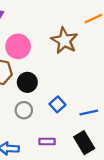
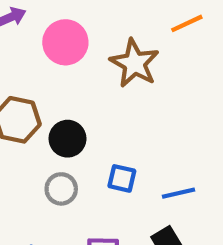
pink circle: (18, 46) -> (65, 42), moved
blue square: (57, 104) -> (122, 178), turned -35

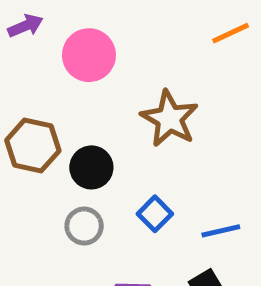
brown star: (134, 63) -> (170, 119), moved
blue square: (122, 178) -> (155, 214), turned 32

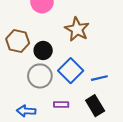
blue square: (155, 214) -> (71, 71), size x1.6
gray circle: (84, 226) -> (40, 76), size x1.5

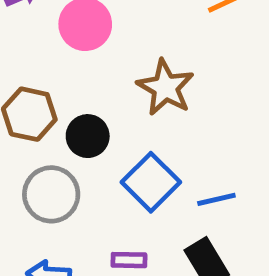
gray circle: (40, 76) -> (51, 194), moved

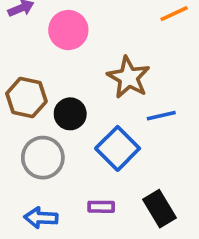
blue line: (216, 199) -> (161, 116), moved

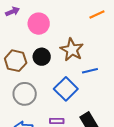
black circle: (70, 114) -> (42, 57), moved

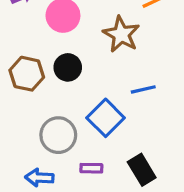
brown star: (72, 50) -> (121, 34), moved
gray circle: (25, 94) -> (58, 135), moved

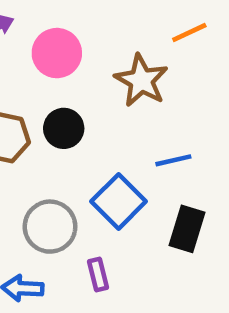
purple rectangle: (91, 168) -> (98, 275), turned 75
black rectangle: (142, 170) -> (187, 229), moved, turned 48

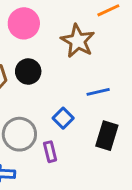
blue square: (119, 201) -> (63, 118), size x0.6
purple rectangle: (98, 275) -> (50, 152), moved

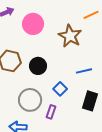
black circle: (28, 72) -> (38, 66), moved
purple rectangle: (50, 152) -> (51, 112), turned 32

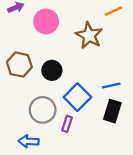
blue line: (84, 71) -> (111, 85), moved
blue square: (60, 89) -> (77, 97), size x1.6

